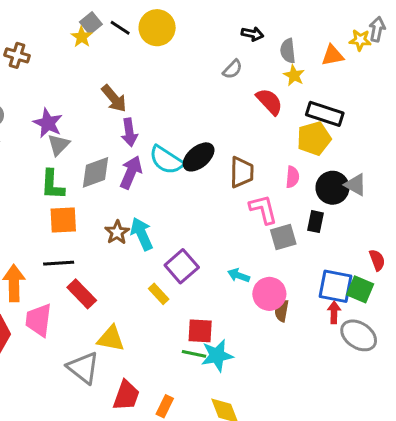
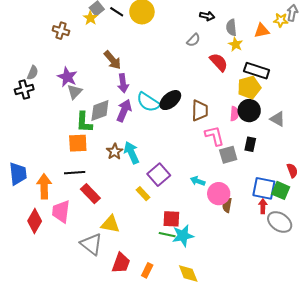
brown cross: (17, 55) -> (61, 31), moved
green L-shape: (52, 185) -> (84, 122), moved
black circle: (332, 188) -> (249, 111), moved

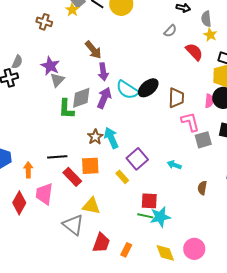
orange square: (78, 143) -> (90, 166), moved
orange arrow: (44, 186) -> (28, 170), size x0.7
pink circle: (219, 194) -> (194, 249), moved

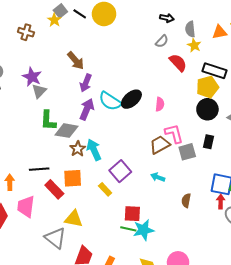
gray semicircle: (170, 31) -> (162, 41), moved
purple arrow: (103, 72) -> (86, 83), turned 30
gray diamond: (81, 98) -> (66, 131), moved, turned 30
brown trapezoid: (176, 98) -> (160, 145), moved, turned -120
pink semicircle: (209, 101) -> (160, 104), moved

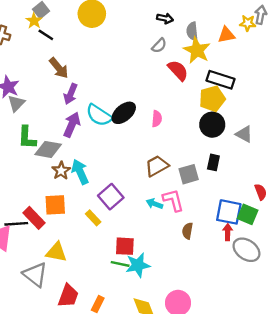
black line: (80, 14) -> (46, 35), moved
yellow star: (194, 45) -> (197, 50), size x1.6
pink L-shape: (174, 134) -> (173, 200), moved
black line: (39, 169) -> (16, 224), moved

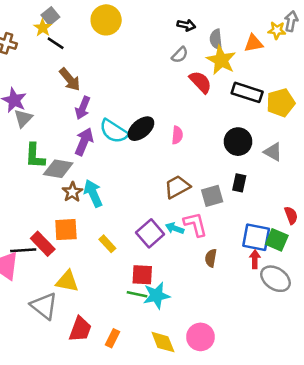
yellow pentagon: (212, 99) -> (281, 103), moved
purple square: (111, 197) -> (150, 233), moved

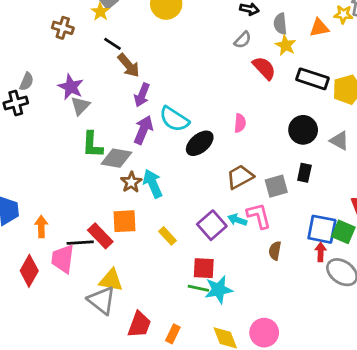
black line: (56, 43) -> (112, 44), moved
yellow star: (221, 60) -> (286, 45), size x0.7
black ellipse: (141, 129) -> (200, 143), moved
yellow triangle: (67, 281) -> (111, 280), moved

